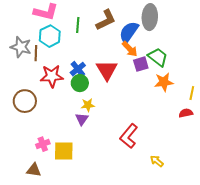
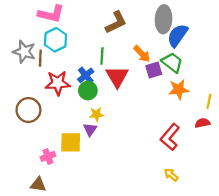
green line: (78, 25) -> (102, 56), moved
blue semicircle: (129, 32) -> (178, 35), moved
red L-shape: (129, 136) -> (170, 137), moved
yellow square: (64, 151) -> (71, 142), moved

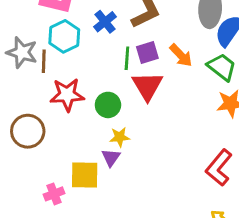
purple square: (154, 70) -> (147, 52), moved
blue cross: (86, 75) -> (105, 22), moved

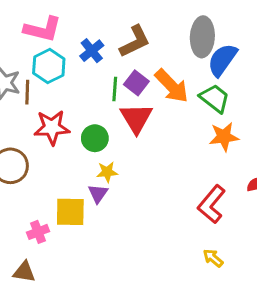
purple square: (147, 52) -> (136, 83), turned -35
orange arrow: (181, 55) -> (172, 86), size x1.4

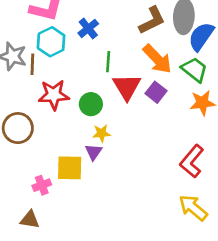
brown L-shape: (135, 41) -> (152, 20), moved
purple square: (136, 83) -> (156, 92), moved
yellow arrow: (213, 258) -> (193, 208), size x1.6

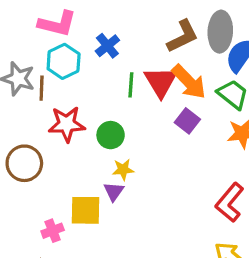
red triangle: (127, 87) -> (161, 82), moved

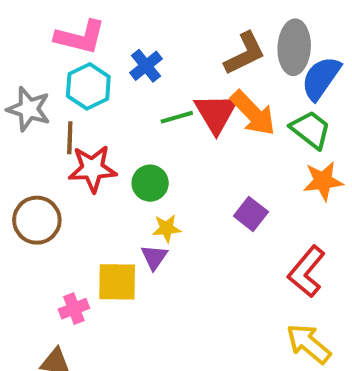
green line: (131, 85) -> (177, 117), turned 70
brown line: (42, 88) -> (70, 138), moved
purple square: (187, 121) -> (251, 214), moved

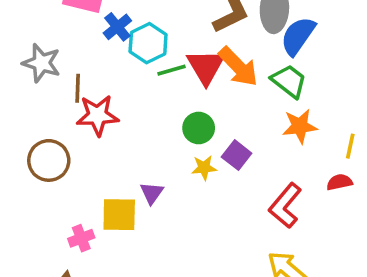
blue cross: (146, 66) -> (117, 27), moved
cyan hexagon: (88, 86) -> (148, 43), moved
green circle: (150, 183) -> (199, 128), moved
yellow star: (167, 228) -> (204, 168), moved

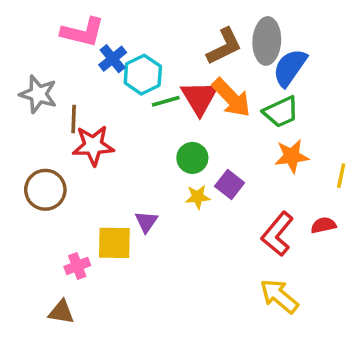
green trapezoid: (289, 81) -> (281, 112), turned 117
red semicircle: (339, 182) -> (323, 225), moved

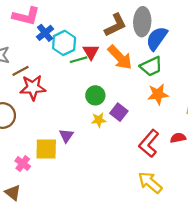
red triangle: (199, 98) -> (91, 52), moved, size x0.7
brown line: (74, 119) -> (20, 71), turned 60
pink cross: (77, 266) -> (23, 164), turned -32
brown triangle: (61, 312) -> (13, 193), turned 30

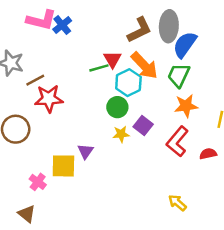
blue cross: (45, 33) -> (62, 25), moved
cyan hexagon: (64, 43) -> (128, 83), moved
green trapezoid: (151, 66) -> (179, 75), turned 140
red L-shape: (149, 143) -> (177, 141), moved
yellow arrow: (150, 183) -> (177, 203), size x0.7

